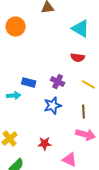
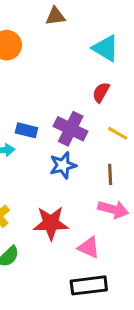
red semicircle: (78, 58) -> (101, 92), turned 112
purple cross: (58, 82) -> (71, 129), size x1.5
red star: (45, 144) -> (51, 223), size x1.6

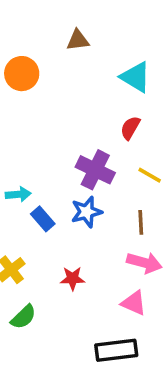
blue rectangle: (26, 130) -> (43, 219), moved, turned 35
red star: (51, 223) -> (72, 278), size x0.6
pink triangle: (89, 247) -> (134, 303), moved

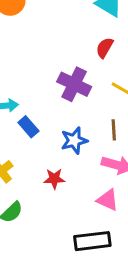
blue star: (87, 212) -> (74, 141), moved

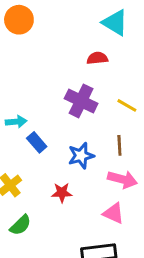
red semicircle: (105, 48) -> (97, 58), moved, turned 54

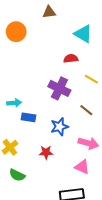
yellow line: (127, 105) -> (91, 79), moved
blue rectangle: (37, 142) -> (28, 117), turned -40
brown line: (119, 145) -> (86, 110), moved, turned -48
green semicircle: (20, 225) -> (17, 175), turned 70

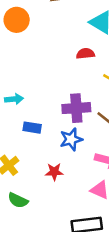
purple cross: (59, 88) -> (76, 108), moved, turned -30
cyan arrow: (14, 103) -> (14, 99), moved

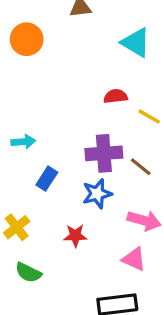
red semicircle: (85, 54) -> (116, 96), moved
blue rectangle: (32, 128) -> (47, 179), turned -66

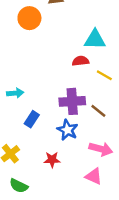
orange circle: (27, 39) -> (29, 18), moved
cyan triangle: (136, 43) -> (95, 40), moved, turned -30
blue star: (97, 194) -> (67, 130), turned -30

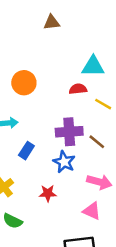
orange circle: (29, 18) -> (24, 83), moved

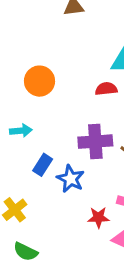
blue star: (64, 162) -> (71, 179), moved
red star: (48, 193) -> (98, 218), moved

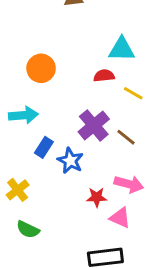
cyan arrow: (21, 131) -> (23, 115), size x1.4
purple cross: (95, 142) -> (94, 125), turned -36

